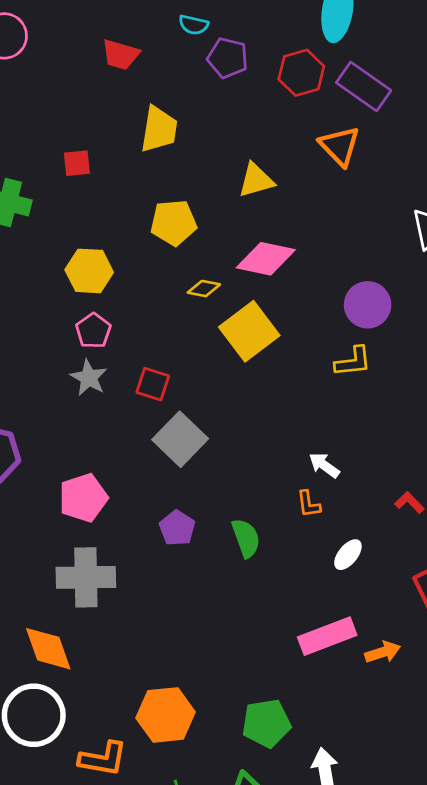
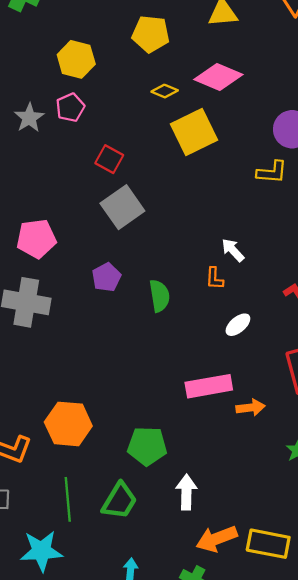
gray star: (89, 378) -> (29, 118), moved

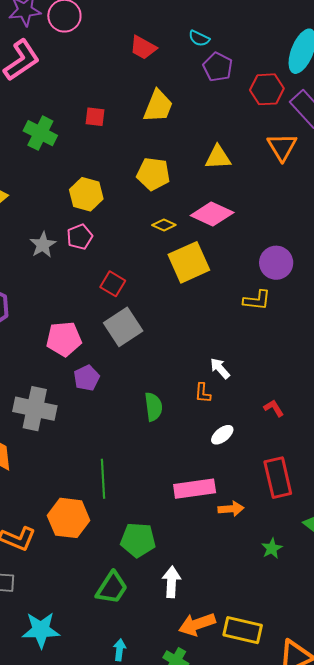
pink pentagon: (36, 239) -> (64, 339), moved
purple pentagon: (106, 277) -> (87, 378), moved
green line: (68, 499) -> (103, 479), moved

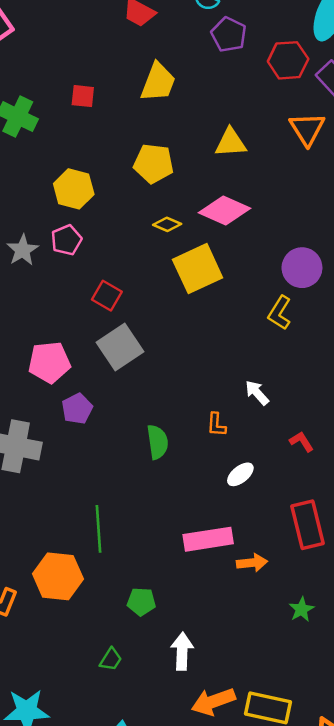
yellow L-shape: (257, 300) -> (280, 313), turned 116
white arrow: (220, 368) -> (257, 393), moved
green pentagon: (138, 540) -> (141, 602), size x0.7
green trapezoid: (112, 588) -> (111, 659), size x0.6

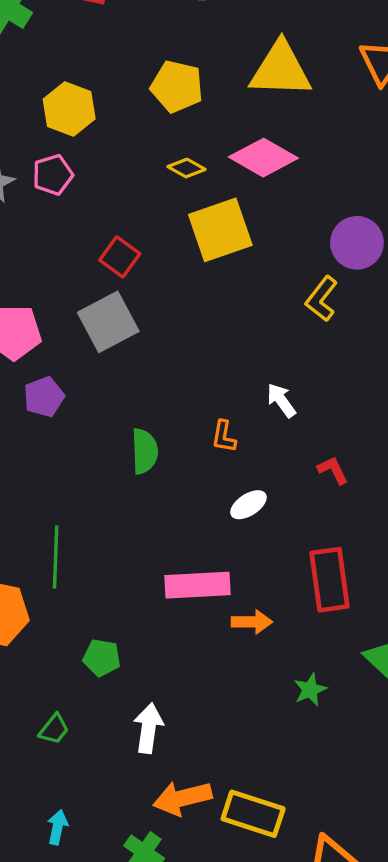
yellow triangle: (231, 143) -> (280, 70), size x1.5
red square: (107, 296) -> (120, 257), moved

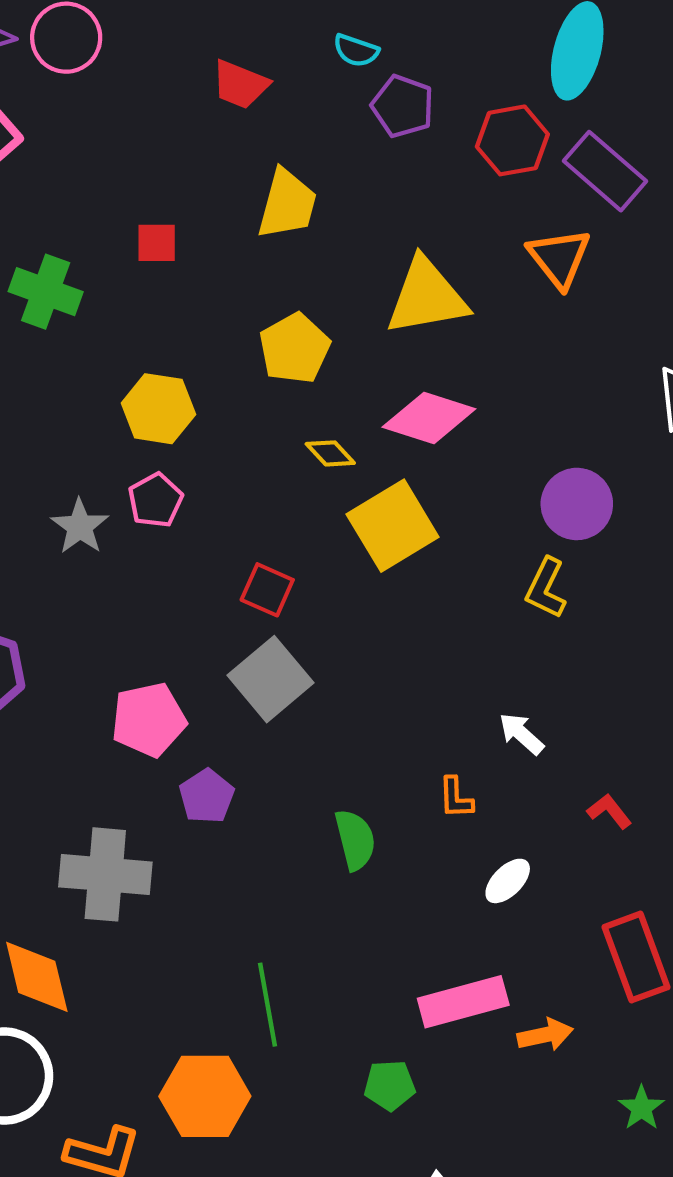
yellow pentagon: (177, 86) -> (295, 348), turned -30
yellow diamond: (186, 168) -> (330, 453), turned 30
green pentagon: (102, 658) -> (390, 1085), moved

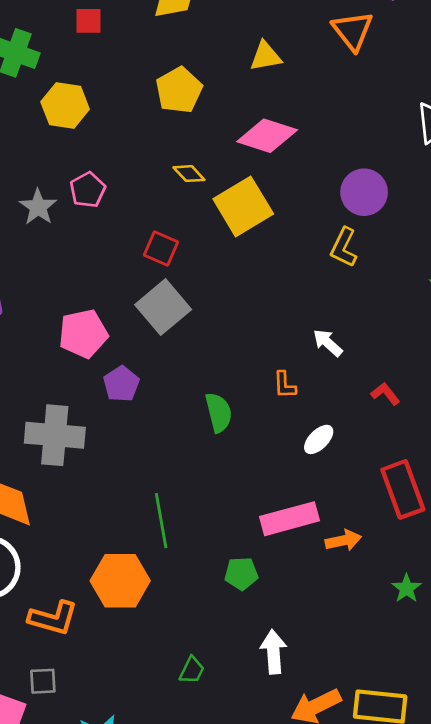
yellow triangle: (427, 297) -> (266, 56), size x0.6
yellow hexagon: (158, 409) -> (65, 105), moved
yellow diamond: (330, 453) -> (189, 174), moved

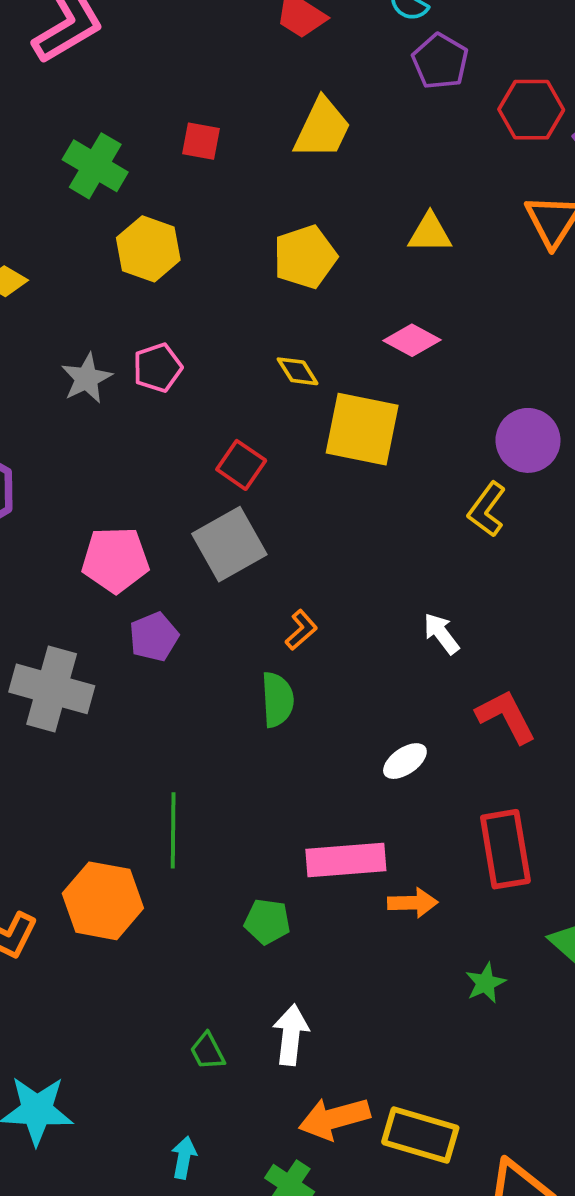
pink diamond: (267, 136) -> (412, 340), size x0.7
yellow square: (243, 206) -> (362, 429), turned 32
orange L-shape: (285, 385) -> (301, 630), moved, turned -140
red L-shape: (385, 394) -> (506, 716), size x1.6
green trapezoid: (192, 670) -> (207, 1051), moved, turned 116

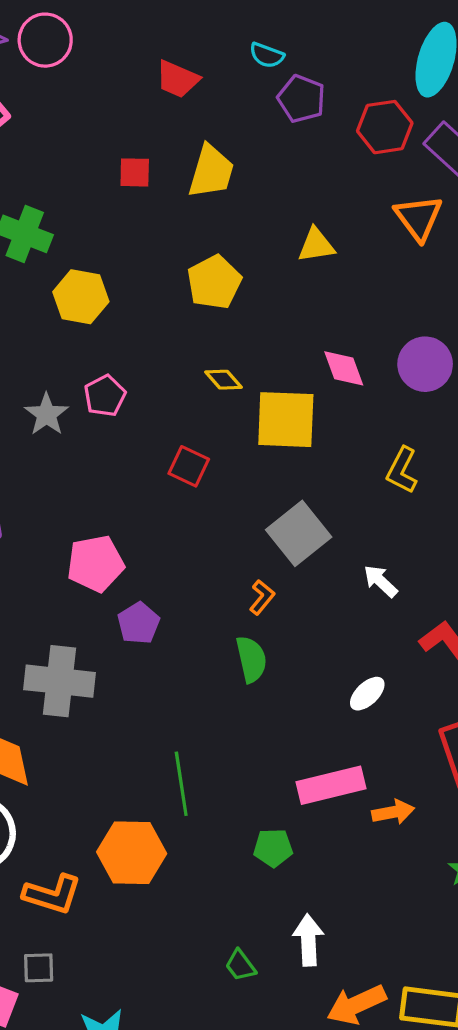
red square: (201, 141) -> (135, 172), moved
pink diamond: (412, 340) -> (344, 368), moved, turned 51
purple circle: (528, 440) -> (425, 364), moved
gray square: (229, 544) -> (299, 533), moved

